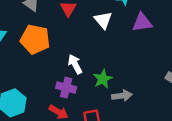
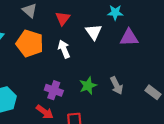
white arrow: (75, 64) -> (64, 49), moved
gray arrow: (122, 96) -> (116, 86), moved, turned 66

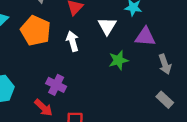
green star: (88, 86) -> (118, 60), moved
gray arrow: (116, 86) -> (165, 64), moved

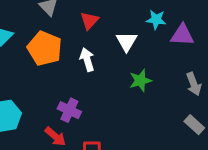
purple triangle: (145, 37) -> (182, 35), moved

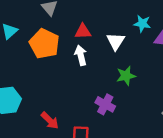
red triangle: (89, 21) -> (83, 32), moved, turned 42
purple cross: (69, 110) -> (105, 104), moved

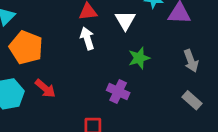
orange pentagon: (44, 44) -> (26, 47), moved
red arrow: (50, 120) -> (45, 88), moved

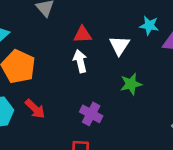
purple cross: (118, 91) -> (91, 114), moved

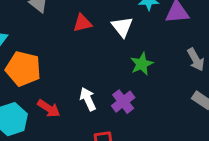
white arrow: (80, 61) -> (88, 99), moved
purple cross: (91, 114) -> (123, 102), moved, turned 35

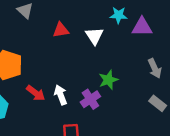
green star: (142, 64) -> (108, 80), moved
red arrow: (49, 108) -> (36, 93), moved

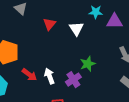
red triangle: (61, 30) -> (49, 24), turned -40

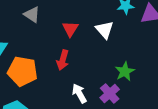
red arrow: (29, 75) -> (63, 60), moved, turned 77

